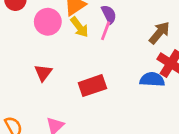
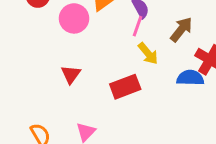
yellow arrow: (79, 27) -> (148, 53), moved
brown arrow: (159, 33) -> (181, 29), moved

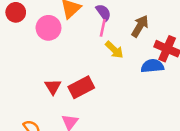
red triangle: (71, 74) -> (53, 87), moved
red rectangle: (125, 87) -> (81, 87), moved

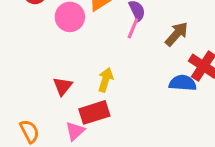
yellow arrow: (114, 50) -> (105, 80), moved, turned -126
red rectangle: (81, 87) -> (94, 112), moved

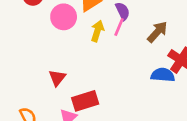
yellow arrow: (105, 80) -> (97, 31), moved

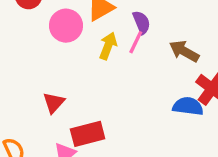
brown arrow: (157, 32) -> (184, 51), turned -105

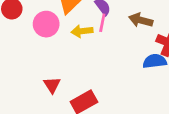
yellow arrow: (108, 46) -> (82, 31), turned -102

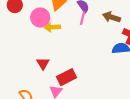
yellow arrow: (82, 31) -> (52, 27), moved

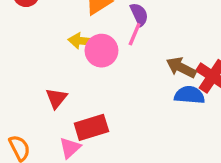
pink circle: (40, 17) -> (101, 51), moved
brown arrow: (112, 17) -> (181, 68), moved

